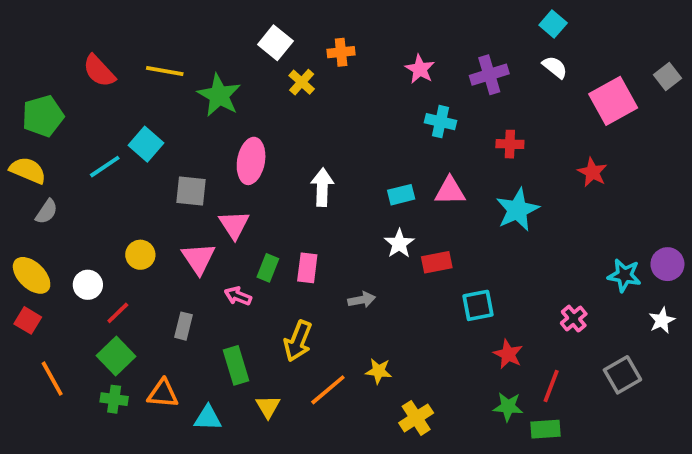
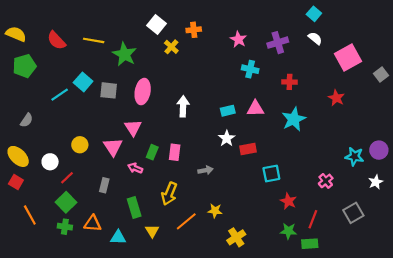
gray square: (667, 77) -> (381, 74), moved
yellow semicircle: (28, 170) -> (16, 34), moved
gray square: (191, 191) -> (109, 90), moved

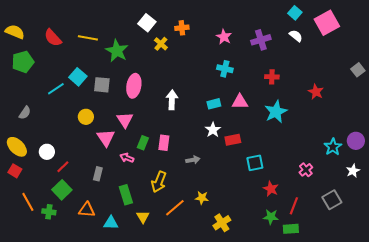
pink square: (348, 57) -> (327, 23), moved
cyan cross: (250, 69) -> (225, 69), moved
yellow circle: (80, 145) -> (86, 117), moved
cyan star: (354, 156) -> (333, 147), turned 30
green cross: (65, 227) -> (49, 212), moved

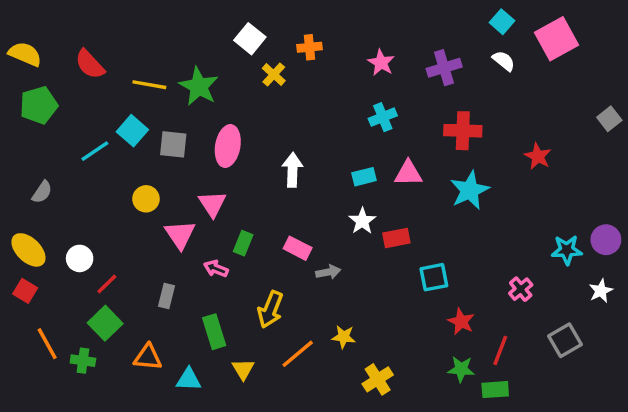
yellow line: (88, 38) -> (149, 85), moved
cyan cross: (225, 69) -> (383, 117), turned -35
red cross: (272, 77) -> (463, 131), size x1.5
pink rectangle: (164, 143) -> (298, 248), moved, turned -70
cyan star: (333, 147) -> (567, 250), turned 30

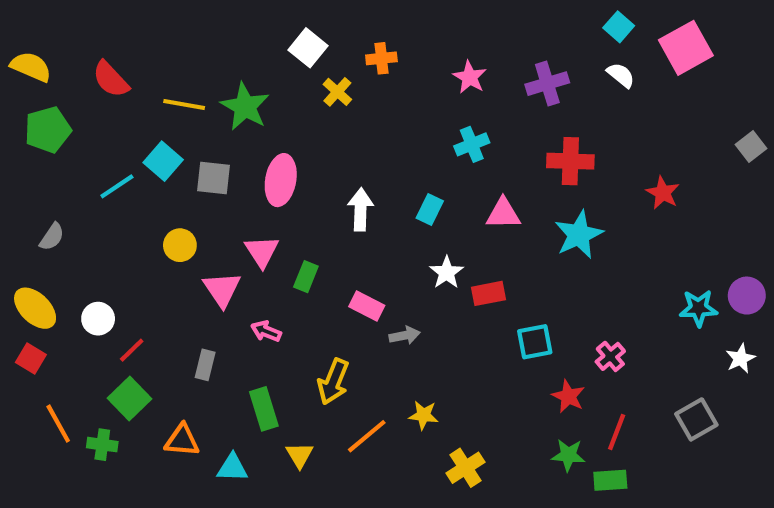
cyan rectangle: (364, 177) -> (430, 209), moved, turned -50
green rectangle: (243, 243) -> (306, 277), moved
pink cross: (521, 289) -> (610, 356), moved

